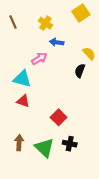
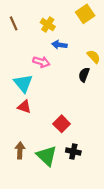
pink arrow: (39, 59) -> (41, 62), turned 49
cyan triangle: (22, 79) -> (23, 83), turned 36

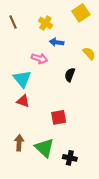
black semicircle: (84, 75) -> (70, 75), moved
red square: (62, 124) -> (59, 117), turned 35
black cross: (73, 152) -> (70, 158), moved

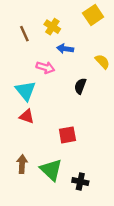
brown line: (13, 22) -> (24, 34), moved

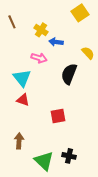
yellow cross: (52, 27) -> (41, 30), moved
brown line: (24, 34) -> (12, 22), moved
black semicircle: (80, 86) -> (69, 74), size x1.5
green triangle: (51, 170) -> (44, 161), moved

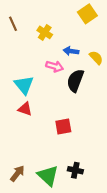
blue arrow: (56, 42) -> (71, 51), moved
pink arrow: (39, 58) -> (55, 66), moved
brown arrow: (19, 141) -> (17, 174), moved, turned 35

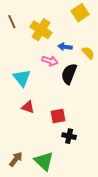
yellow cross: (45, 32) -> (41, 30), size x1.5
red triangle: (25, 109) -> (28, 107), moved
black cross: (75, 170) -> (69, 136), moved

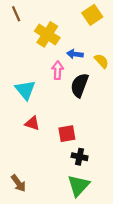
brown line: (12, 22) -> (16, 14), moved
pink arrow: (50, 61) -> (58, 70), turned -105
brown arrow: (16, 159) -> (18, 183), turned 105
green triangle: (44, 161) -> (78, 186), moved, turned 30

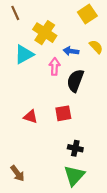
yellow semicircle: (101, 61) -> (96, 47), moved
cyan triangle: (25, 90) -> (24, 54), moved, turned 40
red square: (67, 134) -> (63, 113), moved

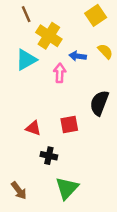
brown line: (15, 13) -> (26, 14), moved
black semicircle: (75, 81) -> (99, 103), moved
black cross: (75, 148) -> (49, 156), moved
green triangle: (74, 176) -> (67, 188), moved

